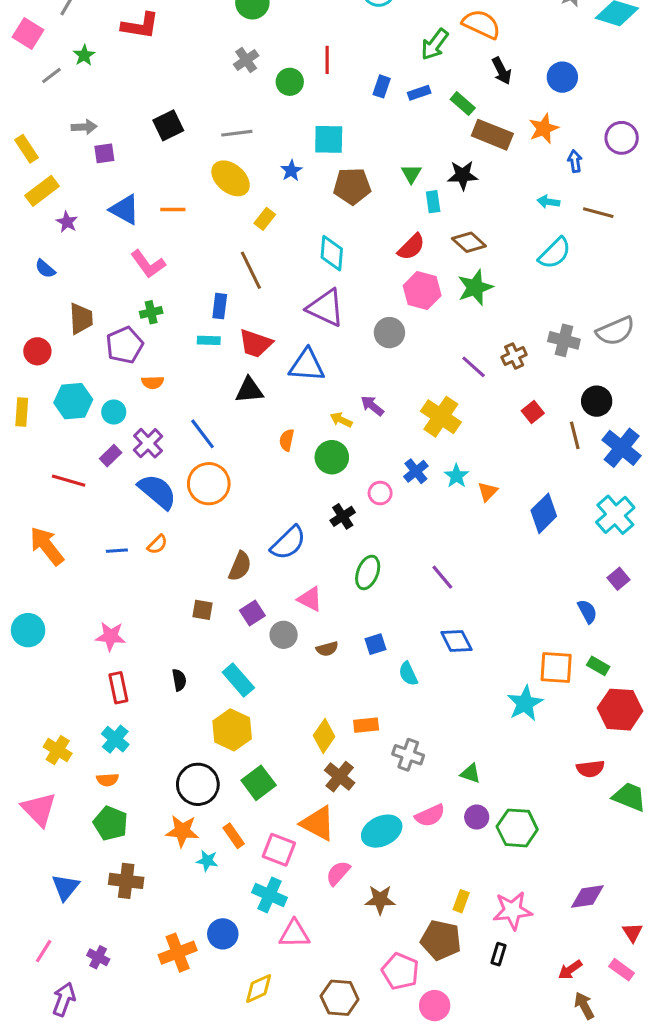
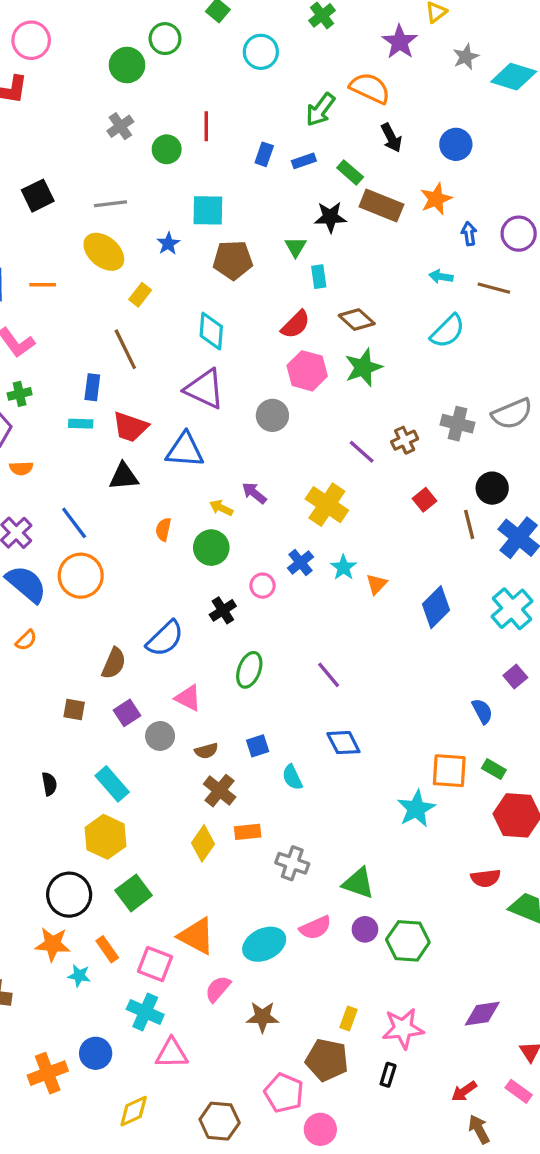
purple circle: (622, 138) -> (519, 234), moved
black star: (463, 175) -> (330, 217), moved
green triangle: (470, 773) -> (358, 883), size x1.5
brown cross: (340, 777) -> (220, 791), moved

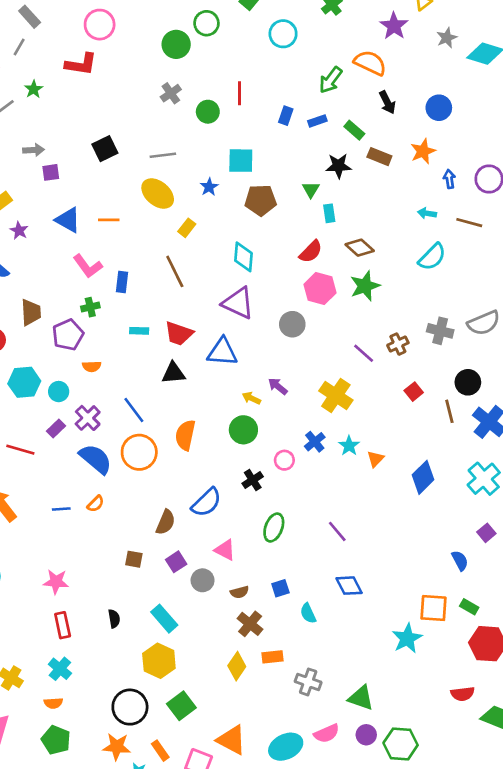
brown rectangle: (381, 205) -> (379, 157), size x0.7
blue rectangle: (92, 387) -> (122, 282), moved
orange semicircle: (163, 529) -> (185, 435), moved, size x1.6

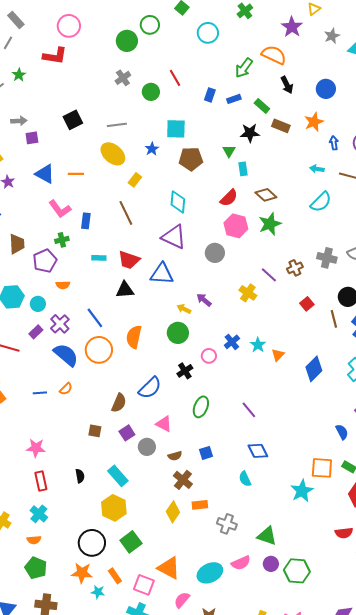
red line: (239, 93) -> (175, 78), turned -30
yellow cross: (336, 395) -> (248, 293), moved, size x0.7
cyan semicircle: (308, 613) -> (245, 479), moved

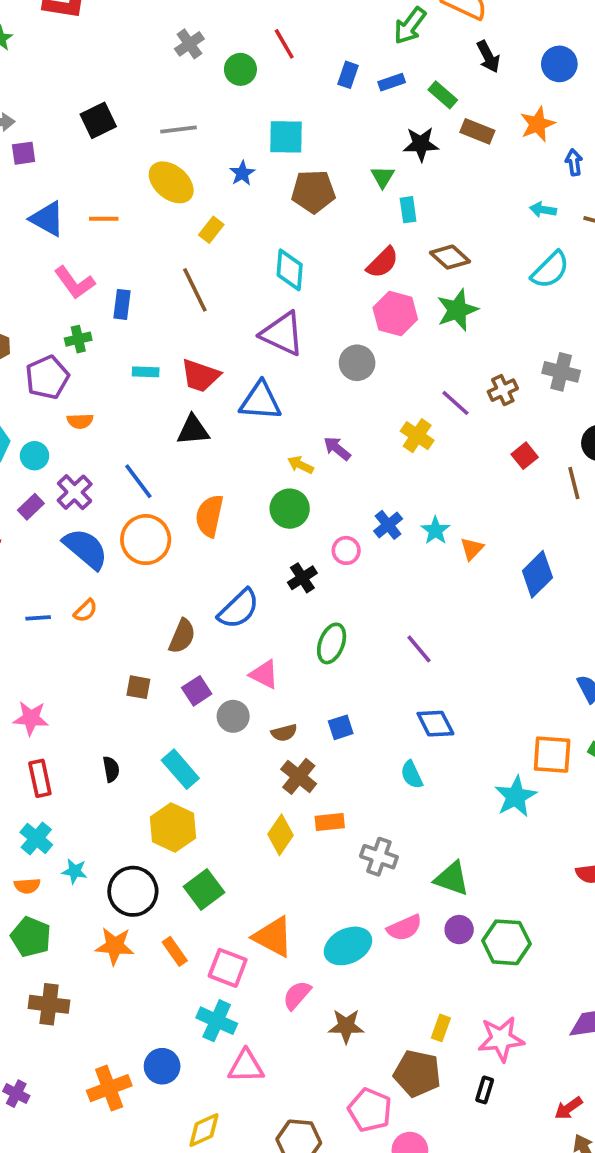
cyan star: (98, 592) -> (75, 871), moved

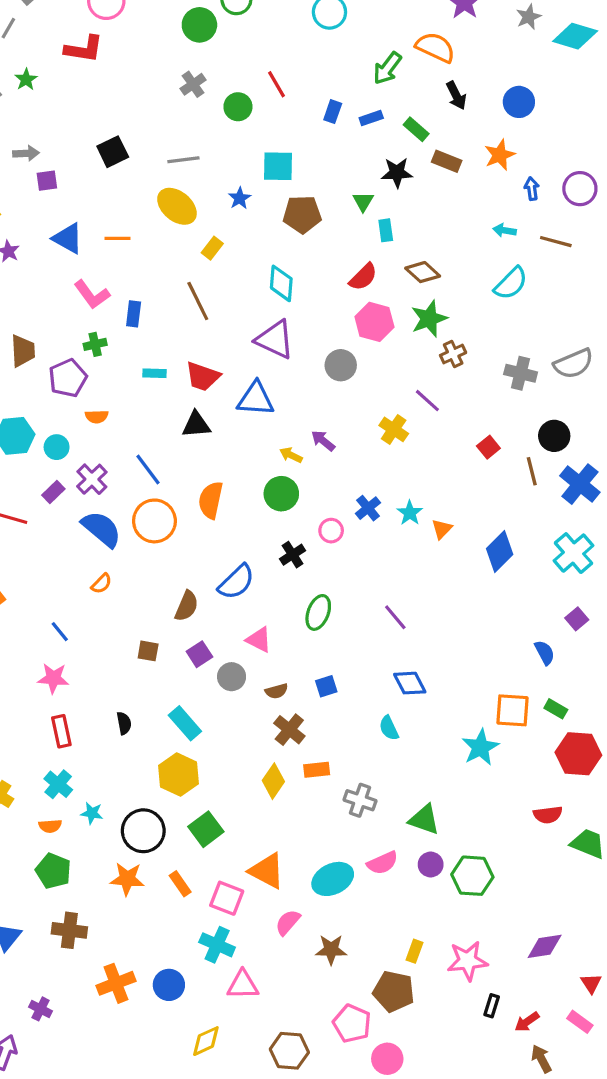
brown cross: (503, 390) -> (453, 354), moved
blue line: (38, 618) -> (60, 632), moved, turned 55
orange cross: (109, 1088) -> (116, 983), moved
black rectangle: (485, 1090) -> (492, 1006), moved

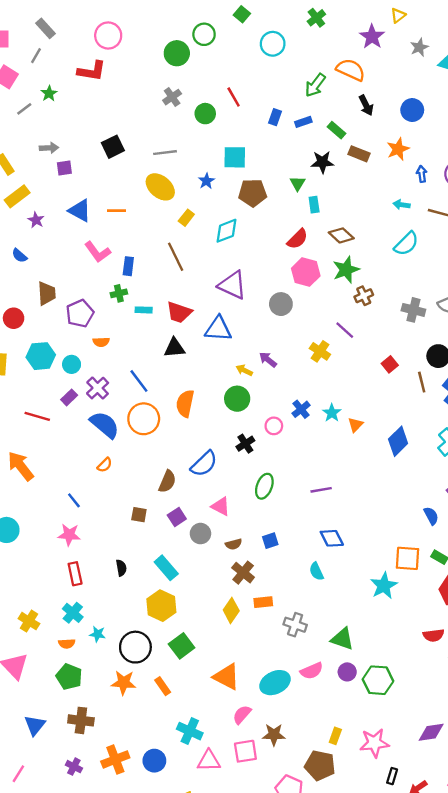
cyan diamond: (281, 283) -> (226, 231), moved, turned 64
green cross: (95, 344) -> (119, 293), moved
purple line: (395, 617) -> (321, 490), turned -60
pink square: (227, 898) -> (245, 751), moved, turned -30
purple cross: (41, 1009) -> (74, 767), moved

